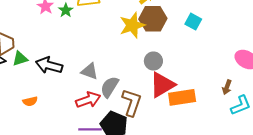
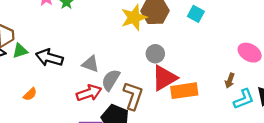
orange semicircle: (30, 101) -> (30, 94), turned -32

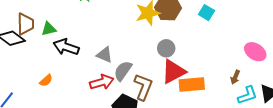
green triangle: (20, 51) -> (49, 29), moved

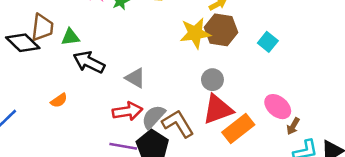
pink ellipse: (255, 52) -> (278, 107), moved
gray semicircle: (123, 71) -> (153, 117), moved
orange rectangle: (192, 85) -> (238, 128), turned -40
brown L-shape: (143, 87) -> (178, 124), turned -60

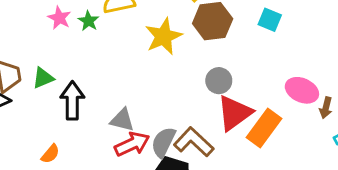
yellow star: (195, 33) -> (164, 36), moved
black arrow: (89, 62) -> (72, 101), turned 80
gray triangle: (135, 78) -> (122, 120), moved

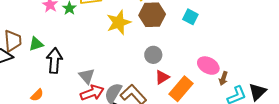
red triangle: (234, 113) -> (162, 77), size x0.6
gray triangle: (122, 120) -> (87, 76), turned 30

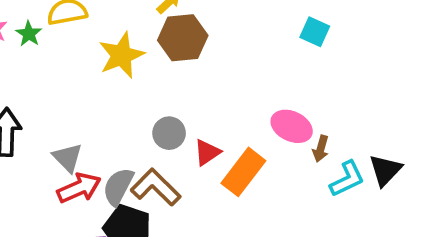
cyan square: (190, 17) -> (315, 32), moved
gray circle: (153, 55) -> (169, 133), moved

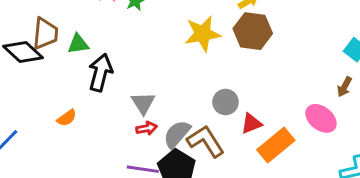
brown arrow: (321, 149) -> (345, 87), moved
red arrow: (79, 188) -> (147, 128), size x0.6

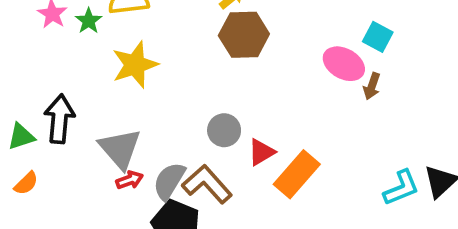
yellow star: (203, 34) -> (135, 65), moved
green triangle: (78, 44) -> (21, 137), moved
gray triangle: (143, 103) -> (120, 149), size x1.4
pink ellipse: (321, 118) -> (344, 64), moved

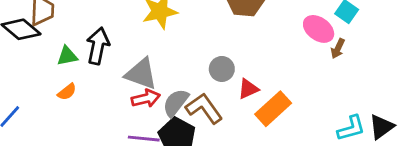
gray triangle: (120, 149) -> (141, 74), turned -36
red arrow: (130, 180) -> (146, 98), size x1.4

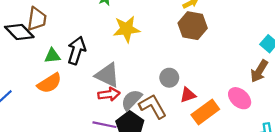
pink ellipse: (319, 29) -> (240, 98), moved
brown arrow: (338, 49) -> (259, 71), size x1.5
orange semicircle: (67, 92) -> (49, 83), size x1.6

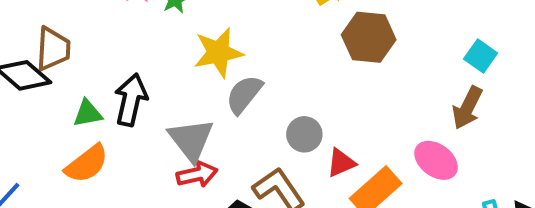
brown hexagon: (193, 26) -> (369, 37), moved
gray triangle: (107, 75) -> (191, 140), turned 32
gray semicircle: (131, 100) -> (244, 94), moved

